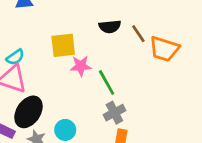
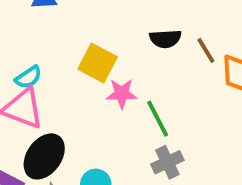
yellow square: (63, 45) -> (98, 63), turned 32

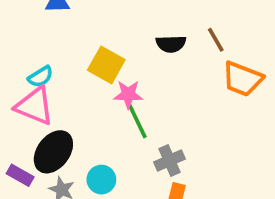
brown line: (206, 50) -> (216, 40), moved
green line: (158, 119) -> (137, 121), moved

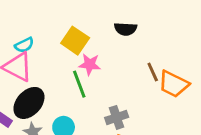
brown line: (216, 40) -> (153, 72), moved
orange trapezoid: (242, 79) -> (174, 84), moved
green line: (137, 121) -> (79, 84), moved

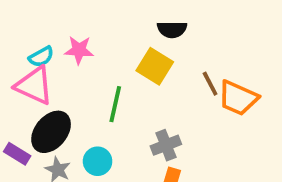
yellow square: (75, 41) -> (155, 66), moved
pink star: (90, 64) -> (79, 50), moved
green line: (79, 84) -> (115, 104), turned 36

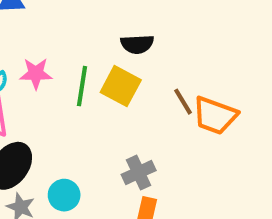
green line: (115, 104) -> (82, 86), moved

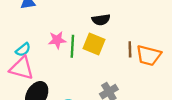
pink star: (36, 73) -> (57, 40), moved
brown line: (183, 102) -> (130, 49), turned 35

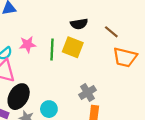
pink star: (57, 40) -> (28, 44), moved
brown line: (130, 49) -> (111, 32), moved, turned -48

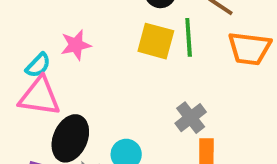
green line: (52, 50) -> (189, 37), moved

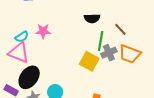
yellow square: (156, 41) -> (89, 61), moved
gray cross: (191, 118) -> (109, 53), moved

